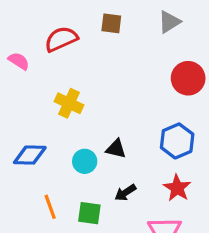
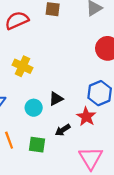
black triangle: (116, 149) -> (56, 99), turned -40
red star: (177, 188) -> (86, 117), moved

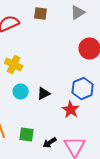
cyan circle: (34, 108) -> (21, 92), moved
black arrow: (63, 130) -> (50, 143), moved

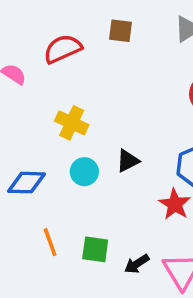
black triangle: (44, 94) -> (128, 161), moved

